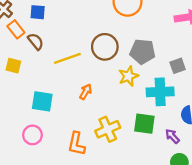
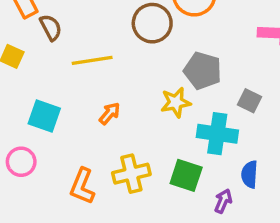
brown circle: (105, 47) -> (152, 23), moved
gray square: (178, 66) -> (250, 101), turned 35
purple arrow: (172, 136) -> (223, 201), turned 56

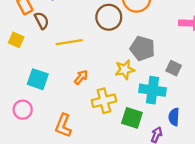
yellow cross: (131, 174) -> (104, 101), moved

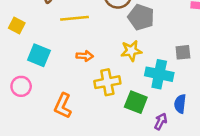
yellow square: (16, 40) -> (17, 25), moved
gray pentagon: (142, 48) -> (141, 17), moved
gray square: (174, 68) -> (183, 52), turned -35
orange arrow: (81, 77) -> (85, 56), turned 49

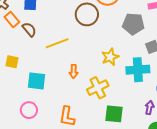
gray pentagon: (141, 17) -> (133, 24), moved
orange arrow: (85, 56) -> (74, 71), turned 104
green square: (136, 102) -> (114, 114), moved

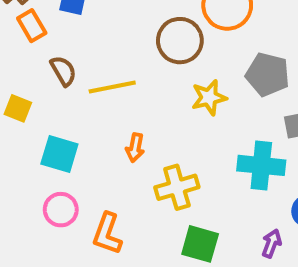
brown semicircle: (29, 29) -> (63, 71), moved
yellow star: (110, 57) -> (209, 98), moved
pink circle: (29, 110) -> (61, 210), moved

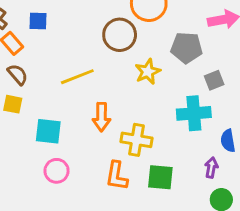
brown semicircle: (63, 71) -> (18, 75), moved
orange arrow: (135, 148) -> (102, 117), size x1.4
yellow cross: (177, 187) -> (136, 140), turned 36
orange L-shape: (107, 234) -> (117, 176), moved

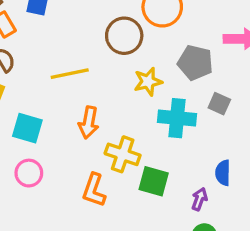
gray square: (214, 80) -> (219, 104), turned 36
cyan cross: (194, 113) -> (177, 118), moved
green square: (160, 177) -> (154, 181), moved

